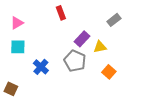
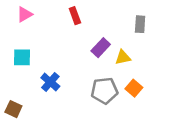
gray rectangle: (114, 20) -> (140, 24), turned -48
pink triangle: (17, 23) -> (24, 14), moved
gray pentagon: (75, 61) -> (104, 91), moved, turned -30

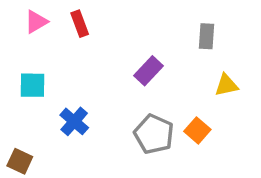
red rectangle: (75, 16) -> (80, 24), moved
yellow triangle: (123, 57) -> (226, 85), moved
gray pentagon: (104, 91) -> (154, 134), turned 30

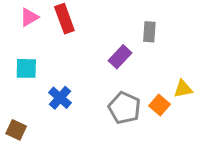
red rectangle: (80, 24) -> (64, 19), size x1.4
gray rectangle: (206, 36) -> (149, 32), moved
yellow triangle: (226, 85) -> (183, 89), moved

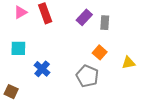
purple rectangle: (120, 57) -> (84, 17), moved
orange square: (160, 105) -> (100, 52), moved

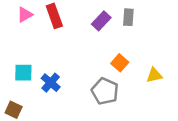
gray rectangle: (105, 23) -> (128, 17), moved
cyan square: (18, 48) -> (23, 73), moved

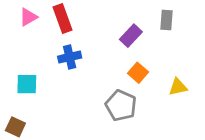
gray rectangle: (128, 17) -> (167, 20), moved
purple rectangle: (101, 21) -> (131, 36), moved
blue cross: (51, 83) -> (70, 57), moved, turned 36

